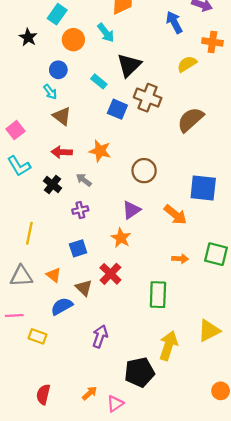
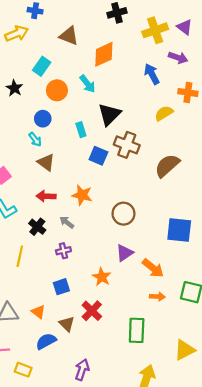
cyan rectangle: (99, 81) -> (81, 130), turned 32
purple triangle: (131, 210) -> (125, 253), moved
orange arrow: (175, 215) -> (153, 268), moved
yellow line: (29, 233) -> (20, 256), moved
yellow triangle: (209, 331) -> (185, 350), moved

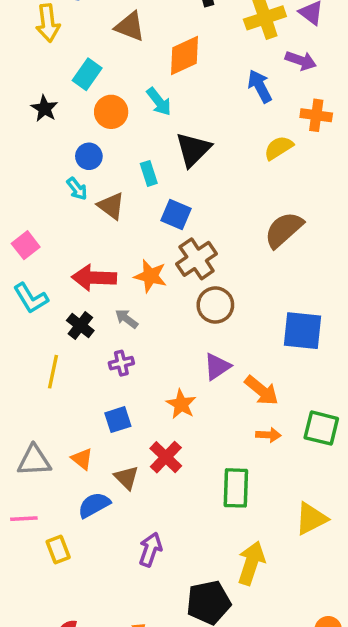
yellow arrow: (17, 34) -> (48, 23), turned 105
brown cross: (127, 145) -> (197, 259), moved, turned 35
brown triangle: (46, 162) -> (111, 206), moved
red arrow: (46, 196) -> (94, 278), size x1.4
yellow rectangle: (23, 370) -> (58, 549), turned 49

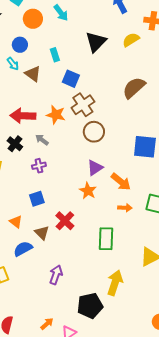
black triangle: (193, 149) -> (96, 42), moved
orange star: (181, 404) -> (88, 191), moved

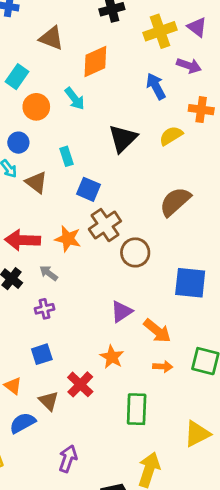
brown circle: (94, 132) -> (135, 252), moved
orange star: (88, 191) -> (112, 357), moved

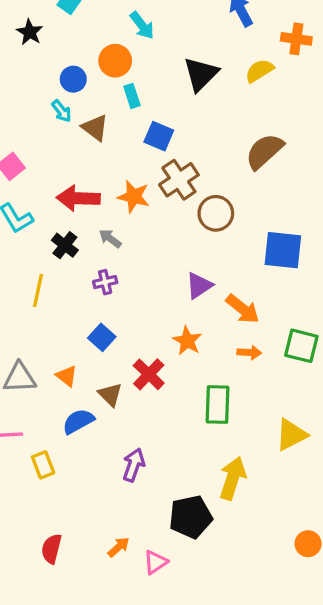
orange circle: (36, 107) -> (115, 61), moved
blue square: (42, 354) -> (102, 337), turned -30

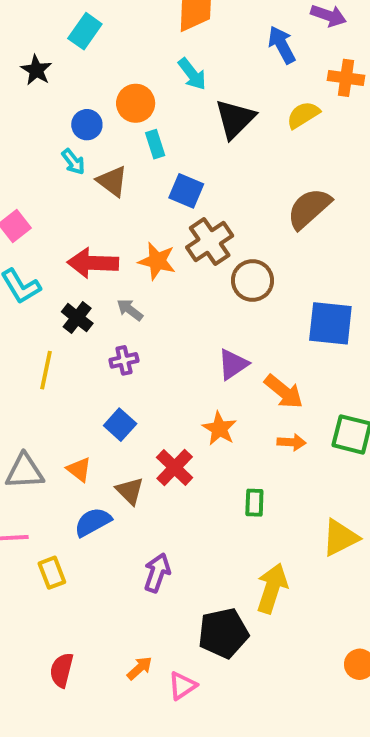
cyan arrow: (142, 25) -> (192, 74), moved
green rectangle: (217, 405) -> (254, 503), size x0.6

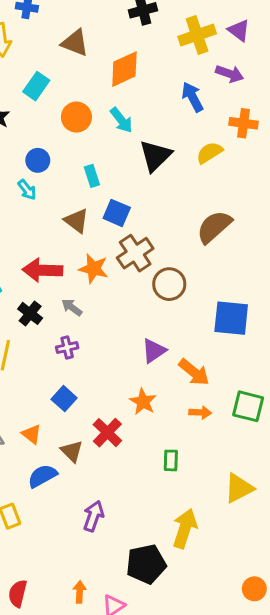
orange circle: (136, 103) -> (76, 117), moved
brown triangle: (112, 181) -> (76, 221), moved
orange arrow: (140, 668) -> (80, 592), turned -45

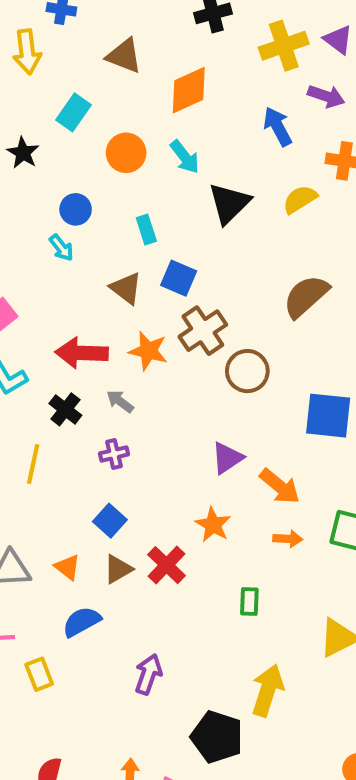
brown triangle: (72, 451) -> (118, 569), moved, turned 45
black pentagon: (146, 564) -> (217, 737), turned 30

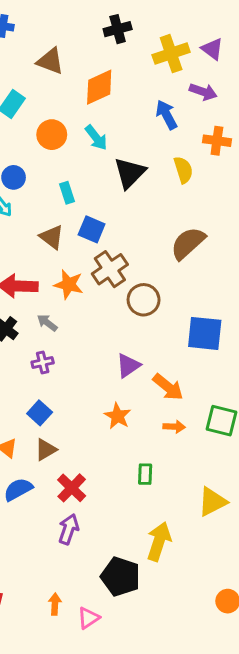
yellow semicircle: (300, 199) -> (183, 170), turned 104
red cross: (166, 565) -> (72, 488), moved

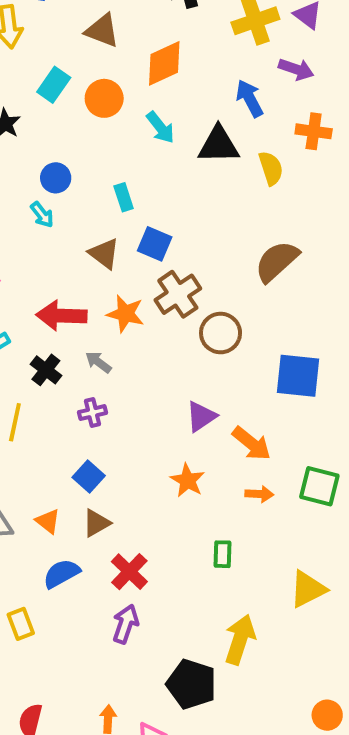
orange circle: (52, 135) -> (104, 98), moved
black triangle: (130, 173) -> (219, 145), moved, turned 44

